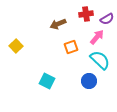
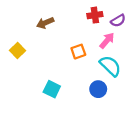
brown arrow: (58, 24) -> (45, 23), moved

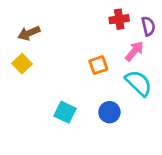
purple semicircle: (118, 21) -> (148, 26), turned -72
brown arrow: (45, 23) -> (29, 33), moved
blue circle: (98, 89) -> (109, 112), moved

